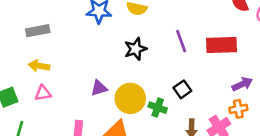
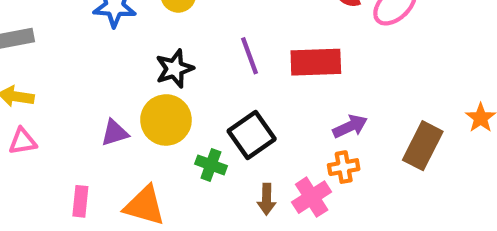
black square: (182, 89) -> (252, 135), size x1.5
yellow circle: (130, 98) -> (166, 120), moved

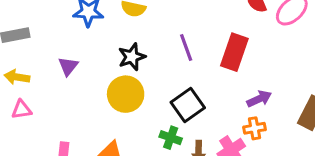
red rectangle: (316, 62) -> (234, 52), turned -69
purple triangle: (115, 133) -> (68, 66), moved, turned -35
green cross: (211, 165) -> (171, 138), moved

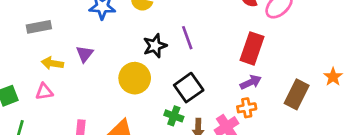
red rectangle: (234, 52) -> (252, 48), moved
black star: (132, 57) -> (155, 46), moved
yellow arrow: (17, 77) -> (52, 63), moved

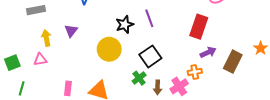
yellow arrow: (52, 63) -> (46, 38), turned 70
purple arrow: (251, 82) -> (208, 52), moved
green cross: (174, 116) -> (139, 78), turned 32

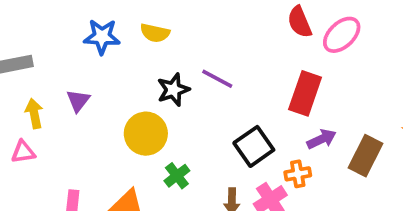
purple line: (149, 18) -> (217, 79), turned -42
black square: (150, 56) -> (254, 146), moved
green cross: (139, 78) -> (177, 176), moved

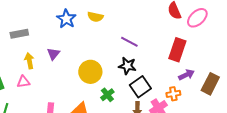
blue star: (102, 37) -> (66, 19), turned 30
black star: (173, 90) -> (127, 66), moved, turned 30
black square: (254, 146) -> (140, 87), moved

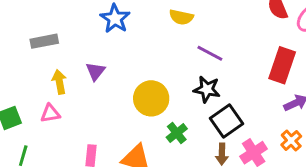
yellow semicircle: (95, 17) -> (181, 17), moved
orange cross: (173, 94) -> (291, 141), moved, turned -32

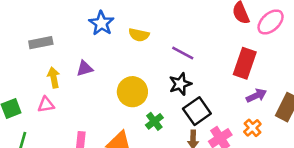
yellow semicircle: (181, 17) -> (139, 35), moved
purple triangle: (95, 71) -> (85, 68), turned 36
black star: (207, 89) -> (180, 84), turned -30

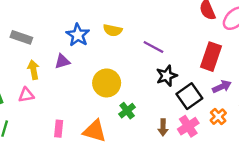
blue star: (101, 23) -> (78, 35), moved
gray rectangle: (41, 43) -> (21, 37), turned 30
black star: (180, 84) -> (167, 76), moved
black square: (197, 111) -> (189, 96), moved

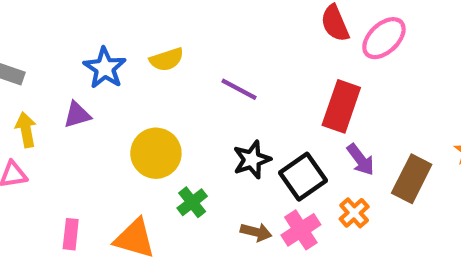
yellow semicircle: (113, 30) -> (167, 59), turned -30
black star: (167, 76) -> (252, 160), moved
purple arrow: (222, 87) -> (361, 160), turned 78
brown arrow: (163, 127) -> (256, 232), turned -77

